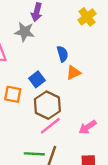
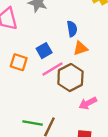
brown hexagon: (47, 105) -> (70, 78), moved
pink line: (50, 126) -> (53, 69), moved

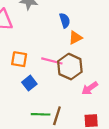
blue square: (44, 51) -> (29, 83), moved
pink line: (53, 69) -> (52, 61), turned 54

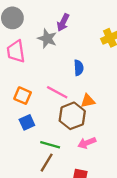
orange triangle: (75, 38) -> (88, 101), moved
pink line: (52, 61) -> (57, 92), moved
green line: (41, 114) -> (50, 145), moved

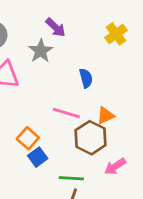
purple arrow: (63, 22) -> (56, 27), turned -60
gray star: (47, 39) -> (41, 51), turned 30
orange square: (23, 96) -> (28, 138), moved, turned 30

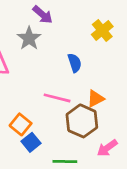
yellow cross: (116, 34) -> (102, 31), moved

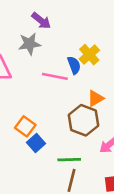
yellow cross: (102, 31) -> (89, 55), moved
gray star: (29, 38) -> (29, 44), turned 30
pink line: (57, 98) -> (55, 76), moved

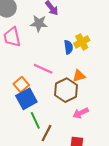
pink line: (55, 76) -> (43, 69), moved
blue square: (36, 143) -> (26, 99), size x1.5
green line: (69, 160) -> (35, 120), moved, turned 54

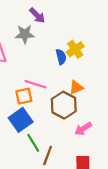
orange square: (21, 85) -> (24, 96), moved, turned 35

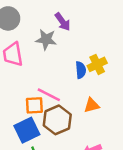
brown hexagon: (64, 105) -> (57, 120), moved

